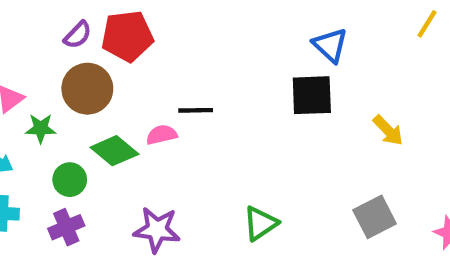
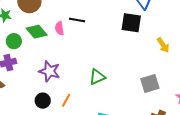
pink semicircle: (162, 135) -> (59, 28), turned -96

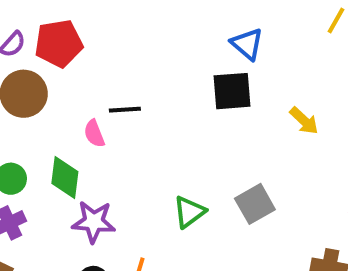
green diamond: (37, 32) -> (65, 177), moved, turned 60
gray square: (150, 83) -> (255, 204), moved

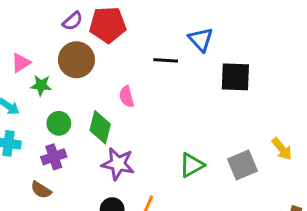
blue triangle: (247, 44) -> (201, 39), moved
black line: (125, 110) -> (166, 60), moved
yellow arrow: (304, 121) -> (282, 149), moved

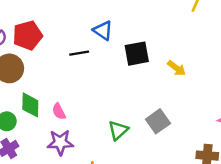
pink semicircle: (127, 97) -> (59, 111), moved
green diamond: (100, 127) -> (30, 105), moved
yellow arrow: (282, 149) -> (177, 68), moved

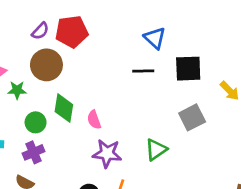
black line: (79, 53) -> (143, 71), moved
gray square: (158, 121) -> (192, 117), moved
purple star: (60, 142) -> (107, 153), moved

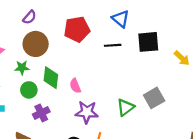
red pentagon: (72, 32) -> (77, 29), moved
green star: (17, 90) -> (22, 68), moved
gray square: (192, 117) -> (154, 98), moved
purple cross: (33, 152) -> (41, 113), moved

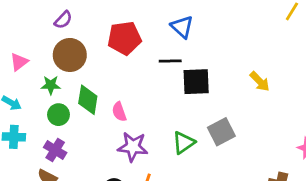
black square: (148, 42) -> (196, 82), moved
purple cross: (41, 113) -> (55, 150), moved, turned -35

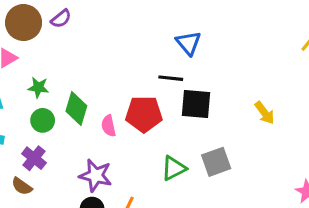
red pentagon: (124, 38) -> (144, 114), moved
brown circle: (70, 55) -> (24, 23), moved
purple star: (133, 147) -> (96, 175), moved

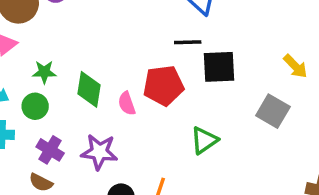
green circle: (43, 120) -> (35, 106), moved
gray square: (216, 162) -> (273, 111), moved, turned -32
purple star: (96, 175) -> (99, 152), moved

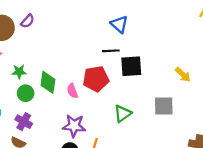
yellow arrow: (295, 66) -> (183, 75), moved
green circle: (35, 106) -> (26, 93), moved
gray square: (273, 111) -> (164, 106), moved, turned -30
purple star: (99, 152) -> (74, 126), moved

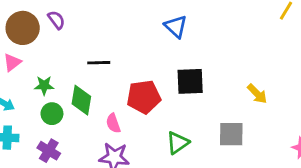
purple semicircle: (28, 21) -> (56, 20), turned -80
black line: (111, 51) -> (99, 63), moved
pink semicircle: (72, 91) -> (113, 123), moved

